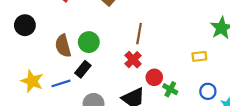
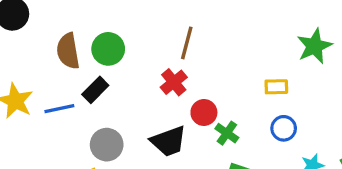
blue circle: (208, 91) -> (284, 128), moved

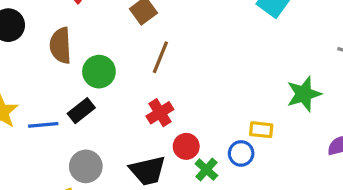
brown line: (187, 43) -> (160, 57), moved
brown semicircle: (68, 51) -> (60, 45), moved
blue circle: (284, 128) -> (241, 153), moved

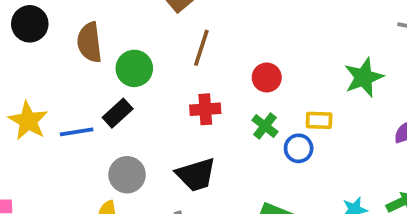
red cross: (160, 113) -> (205, 109), turned 32
red circle: (186, 146) -> (267, 77), moved
green cross: (206, 170) -> (265, 126), moved

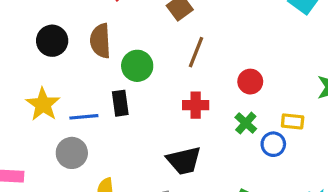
black circle: (30, 24) -> (52, 41), moved
black rectangle: (118, 113) -> (120, 103), turned -60
gray circle: (127, 175) -> (72, 153), moved

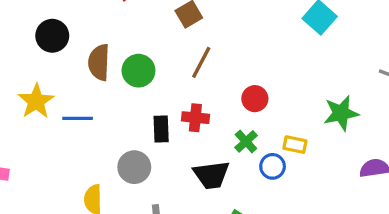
brown semicircle: (100, 41) -> (99, 62), moved
black rectangle: (120, 103) -> (161, 129), moved
gray circle: (72, 153) -> (134, 167), moved
black trapezoid: (184, 161) -> (211, 175), moved

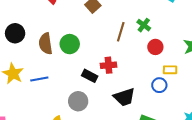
brown line: (201, 62) -> (121, 32), moved
red circle: (255, 99) -> (155, 47), moved
black rectangle: (161, 129) -> (90, 76), turned -49
green cross: (246, 141) -> (144, 25), moved

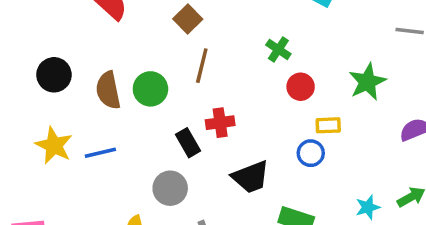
brown line: (121, 32) -> (202, 66), moved
black rectangle: (90, 76) -> (188, 143), turned 35

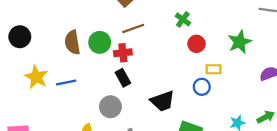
brown line: (202, 66) -> (133, 28), turned 55
black circle: (54, 75) -> (20, 37), moved
red cross: (220, 123) -> (123, 53), moved

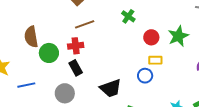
green circle: (100, 42) -> (49, 53), moved
red circle: (196, 44) -> (151, 37), moved
blue line: (66, 83) -> (26, 85), moved

